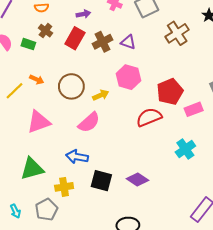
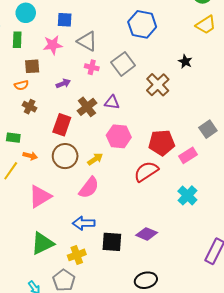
red rectangle: (75, 38) -> (62, 125), moved
green rectangle: (28, 44) -> (13, 138), moved
red pentagon: (170, 92) -> (162, 143), turned 30

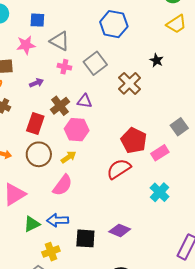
pink hexagon: (119, 136) -> (77, 130), moved
red pentagon: (162, 143) -> (134, 140), turned 30
green triangle: (42, 243) -> (32, 224), moved, size x0.7

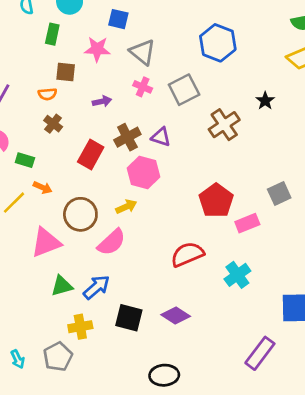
brown circle: (39, 154) -> (80, 214), moved
red semicircle: (119, 169) -> (187, 254), moved
blue arrow: (58, 220) -> (97, 287), turned 130

